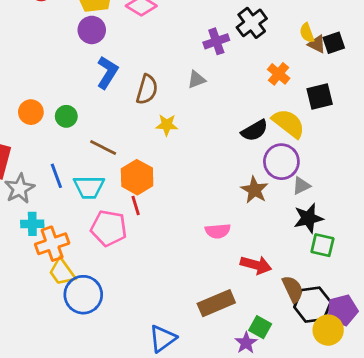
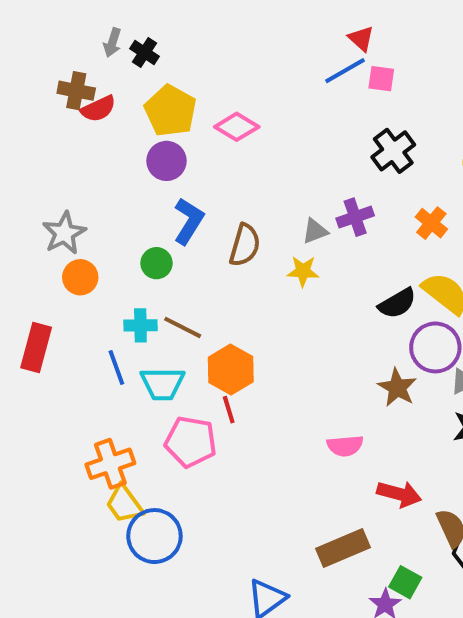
purple cross: (216, 41) -> (355, 217), moved
green circle: (66, 116) -> (156, 263), moved
yellow star: (167, 125) -> (303, 271), moved
gray star: (20, 189) -> (64, 233), moved
cyan cross: (32, 224) -> (140, 325), moved

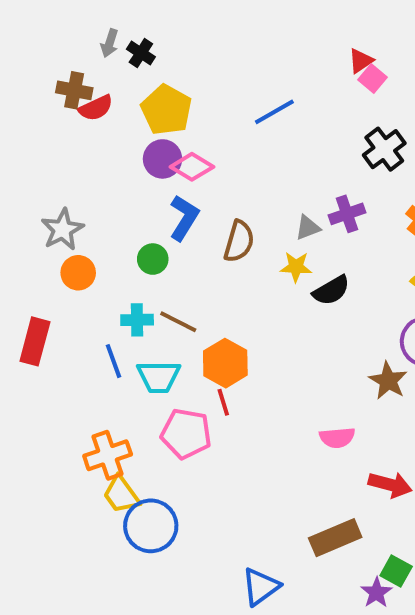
red triangle: (361, 39) -> (361, 61), moved, turned 44
blue line: (345, 71) -> (274, 112), moved
pink square: (381, 79) -> (372, 78), turned 32
pink diamond: (237, 127) -> (192, 167), moved
black semicircle: (397, 303) -> (331, 290), moved

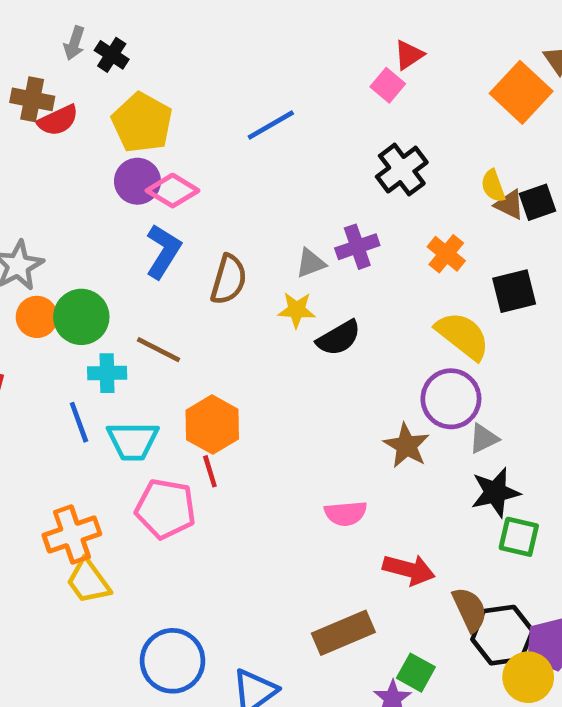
red triangle: (361, 61) -> (409, 55), moved
green circle: (153, 259) -> (81, 317), moved, size x1.5
brown line: (178, 322) -> (158, 350), moved
blue circle: (151, 526) -> (173, 661), moved

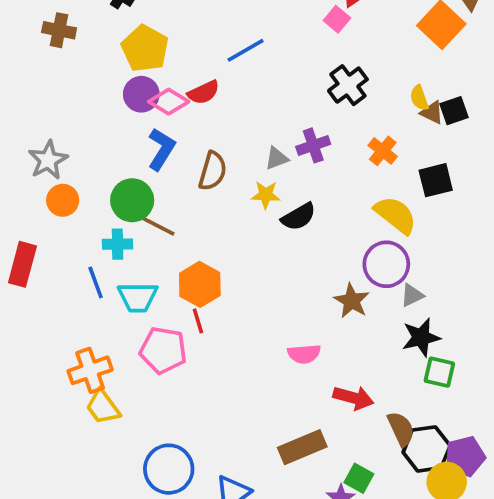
red semicircle: (58, 120) -> (203, 92), moved
green circle: (81, 317) -> (132, 200), moved

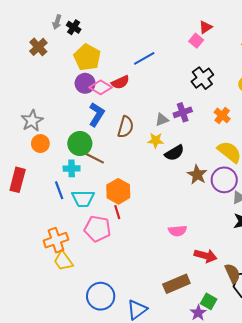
brown cross: (59, 30) -> (38, 47), turned 36
brown star: (352, 301) -> (197, 175), moved

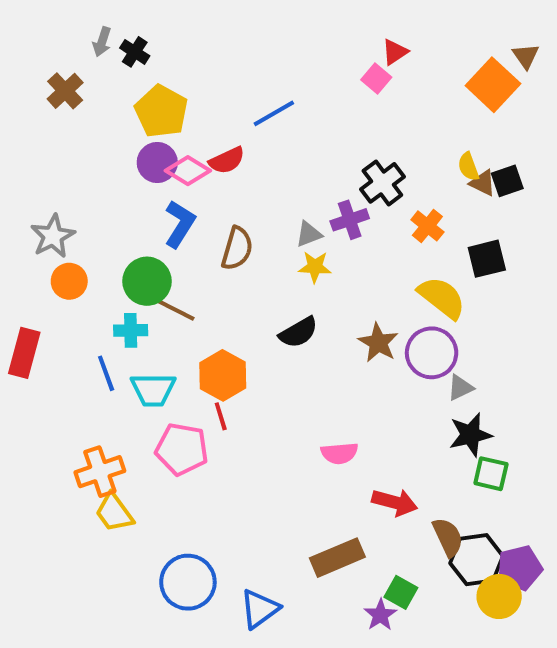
black cross: (202, 78) -> (382, 183), moved
yellow star: (156, 140) -> (315, 267), moved
black semicircle: (174, 153) -> (298, 332), moved

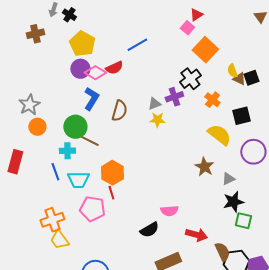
orange square: (493, 85) -> (205, 50), moved
brown cross: (65, 91) -> (35, 34), turned 30
black semicircle: (298, 332) -> (149, 230), moved
brown star: (378, 343) -> (204, 167), moved
purple circle: (432, 353) -> (253, 152), moved

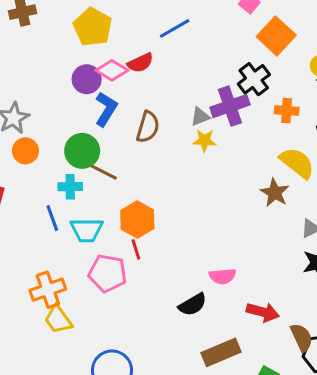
purple circle: (80, 69) -> (87, 79), moved
purple cross: (174, 97) -> (230, 106), size x1.4
orange cross: (212, 100) -> (287, 111), turned -35
brown star: (204, 167) -> (275, 193), moved

